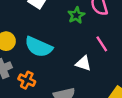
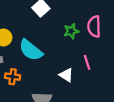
orange cross: (27, 80) -> (13, 77), turned -32

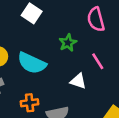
green star: (71, 31) -> (68, 43), moved
orange cross: (13, 77) -> (30, 103), moved

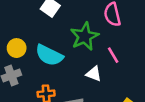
green star: (68, 43) -> (85, 36), size x1.6

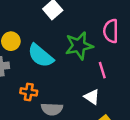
white triangle: (94, 74) -> (92, 97), moved

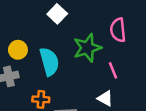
cyan semicircle: (41, 56) -> (49, 62), turned -140

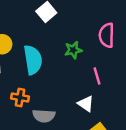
green star: (87, 48) -> (73, 50), size x0.6

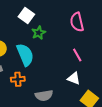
green star: (73, 50) -> (39, 33), moved
orange cross: (20, 97) -> (18, 79), moved

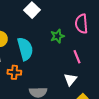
green star: (39, 33) -> (57, 36), moved
white triangle: (74, 78) -> (70, 79), turned 40

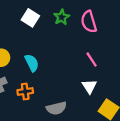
green star: (57, 36) -> (62, 17), moved
cyan semicircle: (25, 49) -> (32, 63), size x0.7

